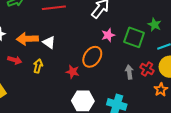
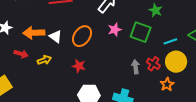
green star: (154, 25) -> (156, 10), moved
orange ellipse: (92, 57) -> (82, 36), moved
yellow arrow: (38, 66) -> (44, 60), turned 56

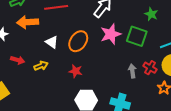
pink star: (115, 30) -> (111, 34), size x1.5
orange arrow: (34, 33) -> (28, 22), moved

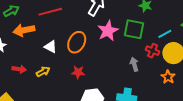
red cross: (150, 68) -> (153, 51), moved

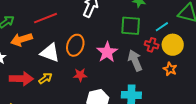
pink star: (108, 31) -> (107, 52), moved
white triangle: (51, 47) -> (50, 53), size x1.5
gray arrow: (134, 64) -> (135, 60), size x1.5
red arrow: (19, 69) -> (21, 79), size x1.6

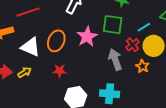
red cross: (152, 45) -> (133, 45), turned 32
pink star: (107, 52) -> (87, 37), moved
orange star: (170, 69) -> (142, 66), moved

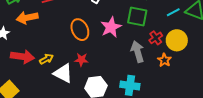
cyan line: (144, 27) -> (173, 12), moved
orange ellipse: (56, 41) -> (80, 30), turned -50
white triangle: (31, 47) -> (63, 73), moved

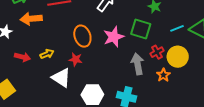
red arrow: (22, 57) -> (22, 57), size x0.7
yellow arrow: (46, 59) -> (47, 54), moved
red star: (81, 60) -> (76, 59), moved

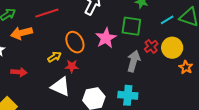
yellow arrow: (47, 54) -> (54, 57), moved
gray arrow: (138, 64) -> (134, 61), turned 35
orange star: (163, 75) -> (186, 67), moved

